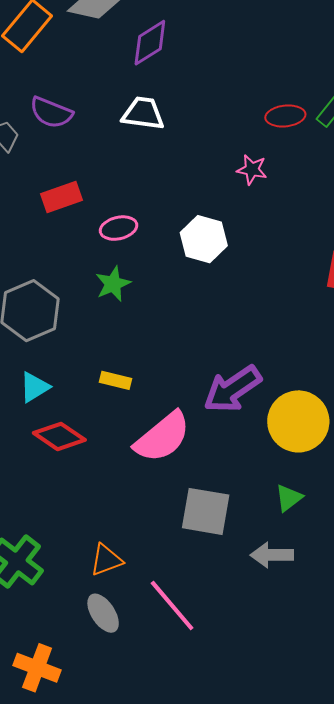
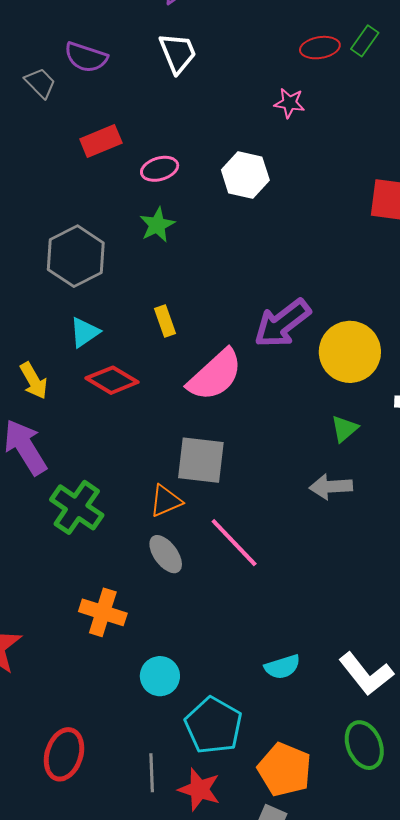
white trapezoid: (143, 113) -> (178, 53), turned 63
yellow rectangle: (115, 380) -> (165, 321), turned 60
gray square: (206, 511) -> (201, 460), moved

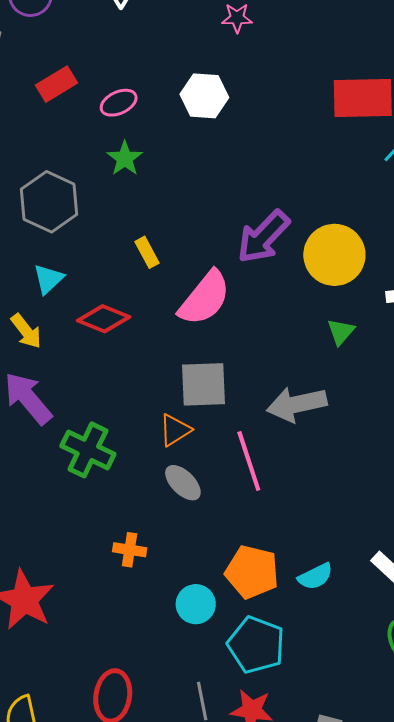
cyan triangle: (85, 332) -> (48, 279), moved
gray arrow: (331, 487) -> (297, 404), moved, size x1.4
pink line: (234, 543) -> (249, 461), turned 34
orange cross: (103, 612) -> (130, 550), size x0.7
orange pentagon: (285, 770) -> (252, 572), moved

